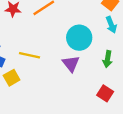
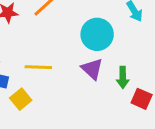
green arrow: (108, 59) -> (123, 77), moved

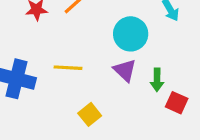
yellow square: (21, 99) -> (90, 114), moved

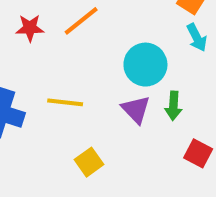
green arrow: (157, 80) -> (173, 106), moved

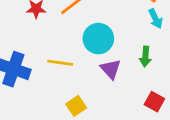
cyan circle: (145, 65) -> (98, 39), moved
green arrow: (173, 106) -> (145, 57), moved

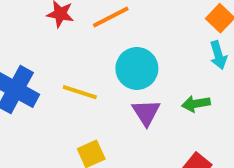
green arrow: (145, 57) -> (196, 104), turned 66

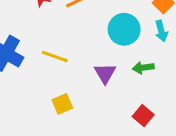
cyan circle: (137, 68) -> (124, 29), moved

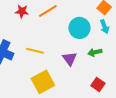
yellow square: (62, 104) -> (43, 82), size x1.6

